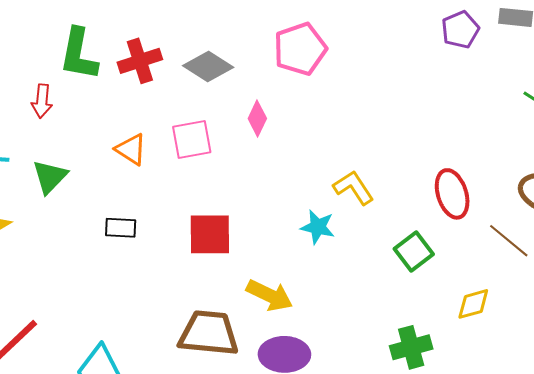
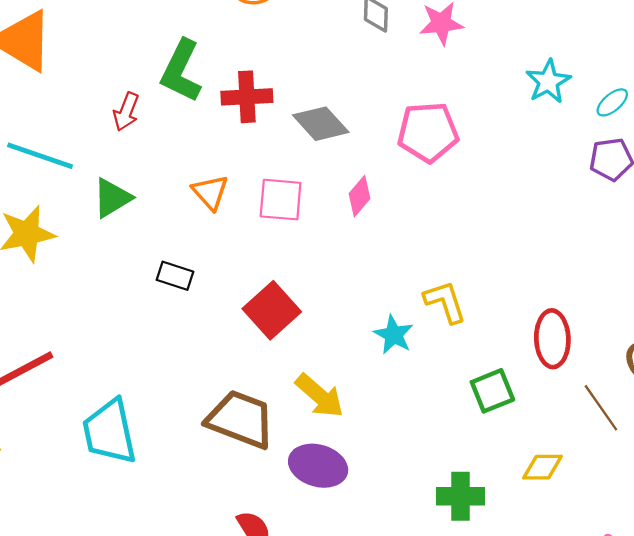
red square: (210, 234) -> (272, 310), turned 33

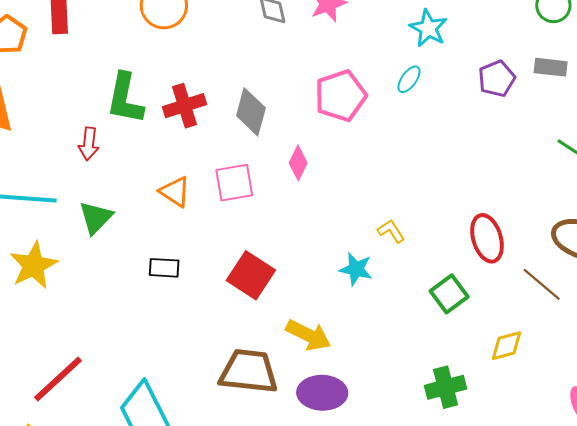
cyan ellipse: (612, 102) -> (409, 79), moved
gray diamond: (321, 124) -> (251, 112), turned 72
yellow L-shape: (445, 302) -> (391, 231), size x0.7

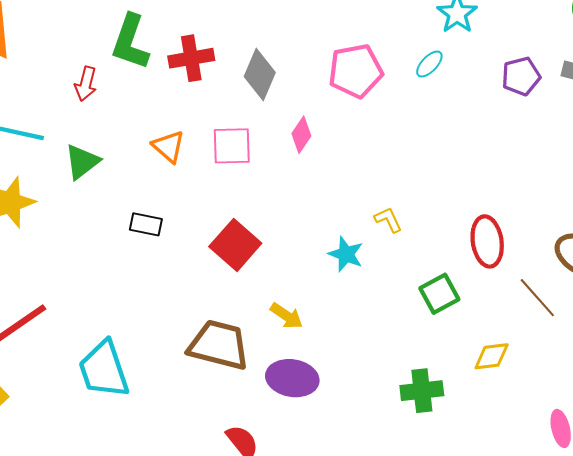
yellow arrow: (308, 335) -> (286, 316), size x0.7

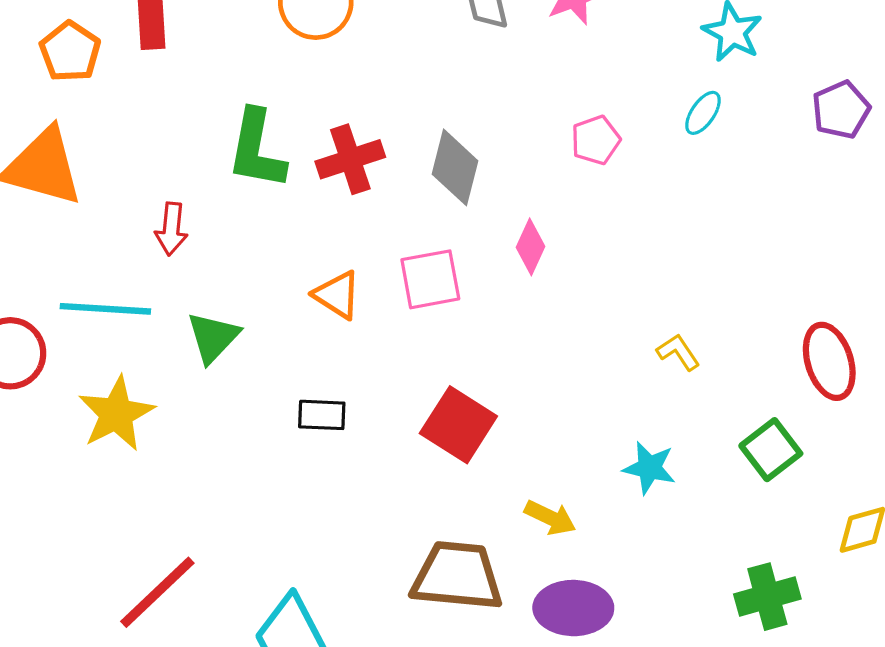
pink pentagon: (356, 71) -> (596, 140), size x0.6
red arrow: (86, 84) -> (171, 229), moved
cyan star: (346, 254) -> (649, 468), moved

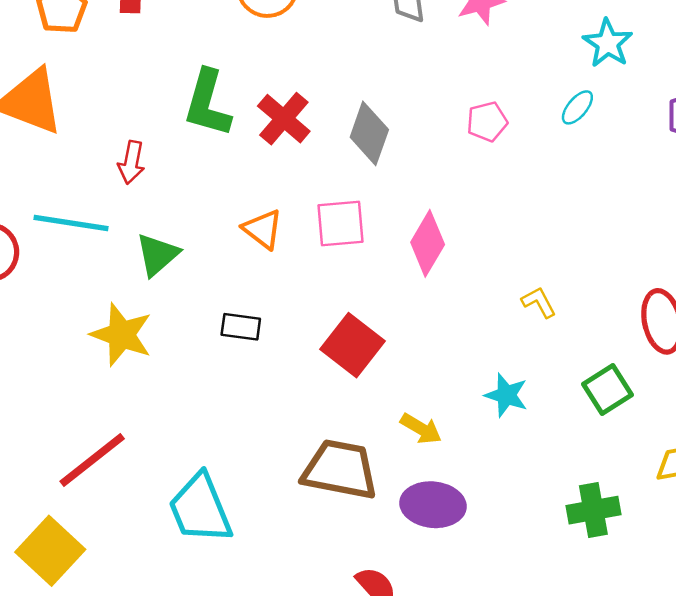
red cross: (350, 159) -> (284, 119), turned -36
pink diamond: (530, 247) -> (428, 243), moved, size x1.4
yellow star: (116, 414) -> (122, 335), moved, turned -30

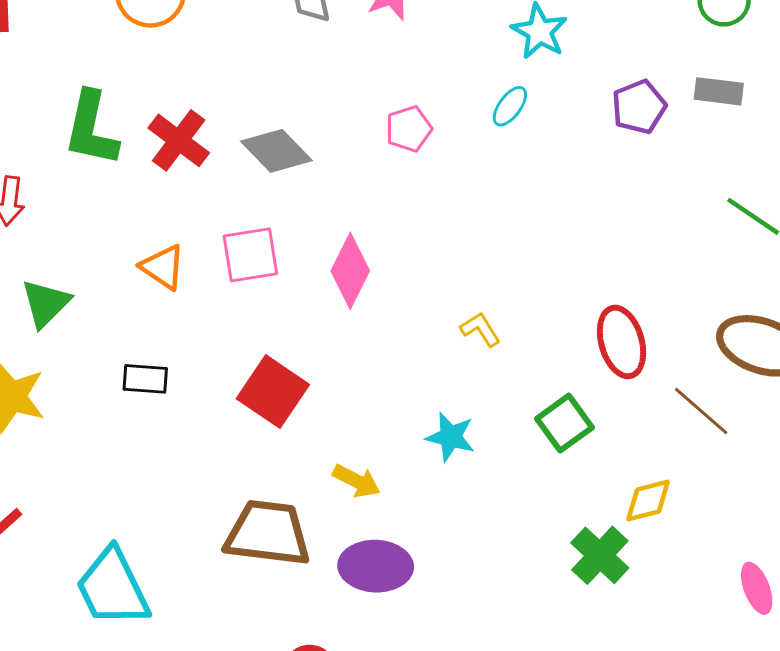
gray diamond: (369, 133) -> (276, 151), turned -60
green cross: (593, 510) -> (600, 555), moved, turned -33

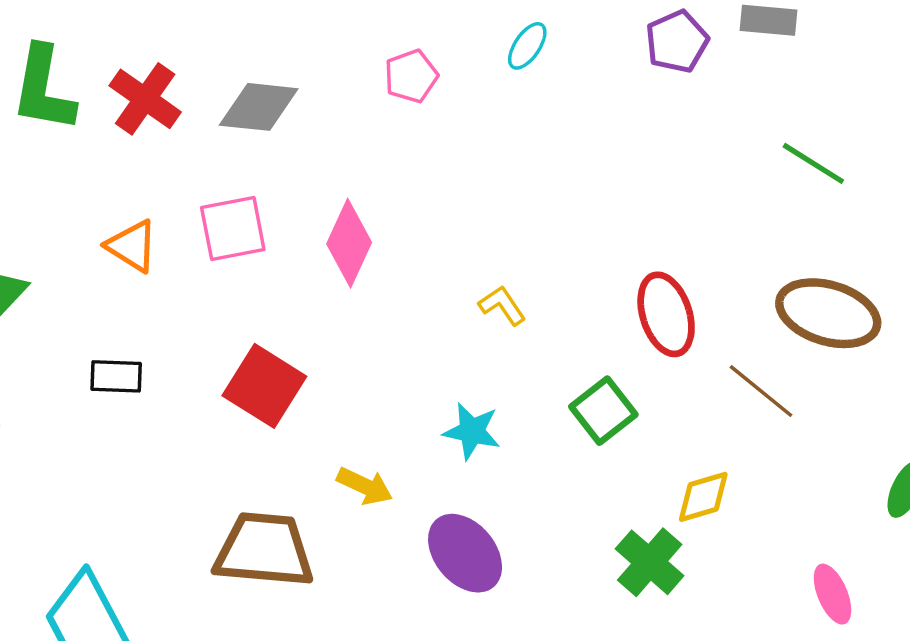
gray diamond: (276, 151) -> (259, 107), turned -38
purple ellipse: (376, 566) -> (465, 553), moved, turned 50

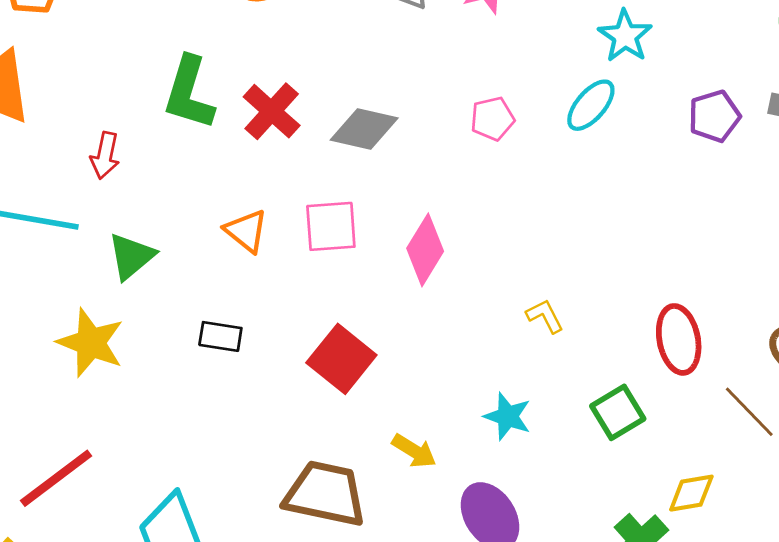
cyan ellipse: (527, 46) -> (591, 105), size x1.4

